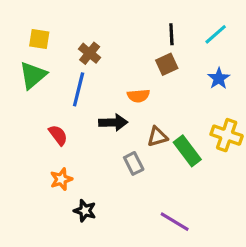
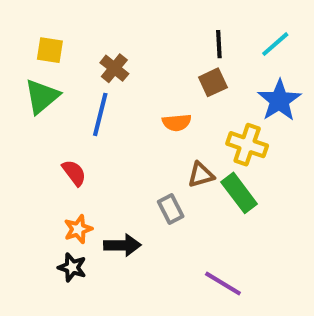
blue star: (219, 78) -> (279, 100), size x1.5
black arrow: (113, 122) -> (122, 245), moved
yellow cross: (227, 135) -> (247, 145), moved
black star: (85, 211) -> (72, 267), moved

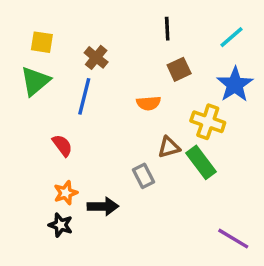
black line: (219, 44) -> (167, 29), moved
purple line: (223, 283) -> (233, 239), moved

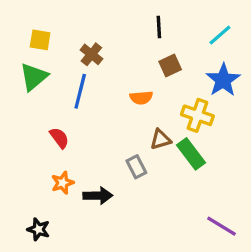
black star: (61, 225) -> (38, 229), moved

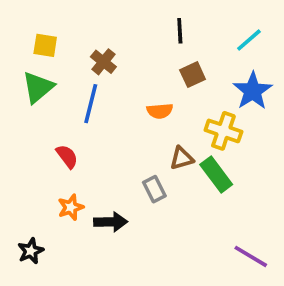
black star: (38, 229) -> (31, 251), moved, turned 30

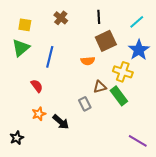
brown cross: (103, 62) -> (61, 18), moved
brown square: (193, 75) -> (106, 41), size x1.5
black arrow: (111, 222) -> (61, 122), turned 42

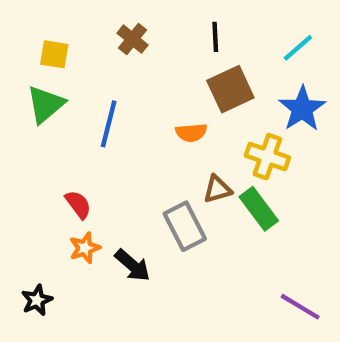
red semicircle: (37, 86) -> (78, 204), moved
gray rectangle: (85, 104) -> (185, 226), size x1.5

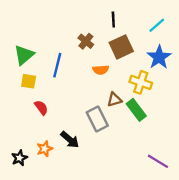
brown cross: (133, 39) -> (86, 41), moved
yellow square: (54, 54) -> (29, 81), moved
orange star: (85, 248) -> (45, 149), moved

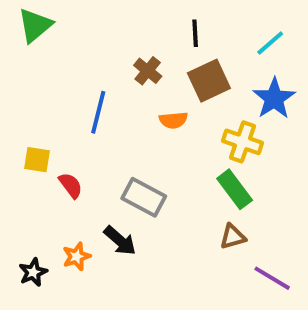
green triangle: (24, 55) -> (35, 25), moved
yellow square: (29, 81) -> (37, 160), moved
brown triangle: (114, 100) -> (233, 237), moved
gray rectangle: (97, 119) -> (144, 197), moved, turned -35

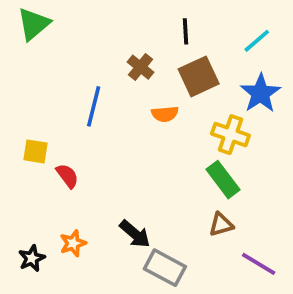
gray rectangle: (144, 197) -> (165, 268), moved
black arrow: (120, 241) -> (135, 234), moved

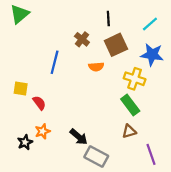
blue star: (260, 93) -> (152, 55), turned -30
orange star: (73, 243) -> (43, 131), moved
black star: (32, 258) -> (25, 142), moved
purple line: (259, 264) -> (151, 154), turned 40

